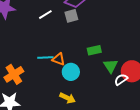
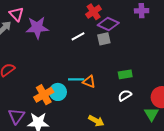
green triangle: (111, 66) -> (151, 114), moved
cyan circle: (71, 72) -> (58, 92), moved
white semicircle: (121, 80) -> (125, 95), moved

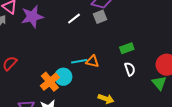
white semicircle: (125, 95) -> (130, 69), turned 112

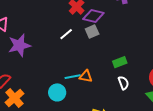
purple star: (32, 17) -> (19, 45), moved
orange cross: (50, 82) -> (14, 98), moved

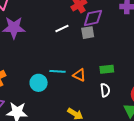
purple diamond: (93, 16) -> (93, 18), turned -40
orange triangle: (86, 76) -> (79, 75), moved

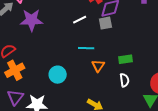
cyan line: (57, 71) -> (86, 48), moved
orange triangle: (79, 75) -> (98, 66), turned 40

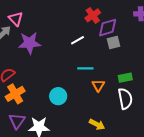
gray square: (105, 23) -> (114, 43), moved
white semicircle: (124, 80) -> (125, 99), size x1.5

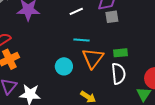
orange triangle: (98, 85) -> (93, 58), size x1.6
cyan circle: (58, 96) -> (64, 66), moved

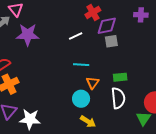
orange triangle: (93, 58) -> (93, 83), size x0.6
cyan circle: (64, 66) -> (81, 99), moved

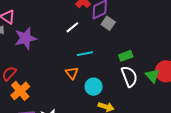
gray square: (111, 41) -> (108, 23), turned -32
orange triangle: (93, 83) -> (72, 73), moved
green triangle: (143, 118) -> (153, 76), moved

